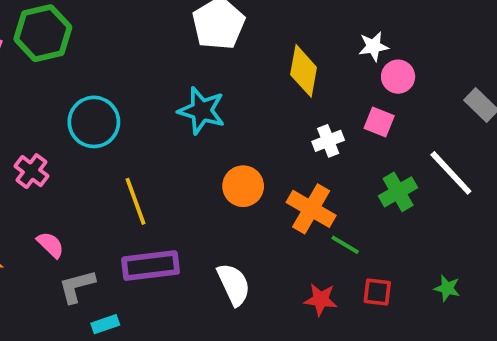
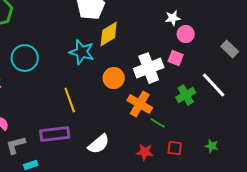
yellow diamond: (304, 71) -> (109, 34), moved, turned 48
white cross: (328, 141) -> (149, 68), size x1.8
orange circle: (243, 186) -> (114, 78), moved
yellow line: (135, 201) -> (70, 100), moved
white semicircle: (234, 284) -> (99, 144), turned 75

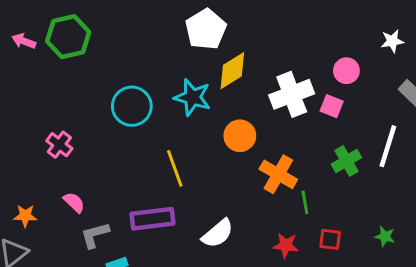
white star: (173, 18) -> (392, 41), moved
cyan circle: (25, 58) -> (132, 106), moved
white cross: (149, 68) -> (292, 94), moved
white line: (214, 85) -> (388, 146), turned 60
green line: (158, 123) -> (305, 202), turned 49

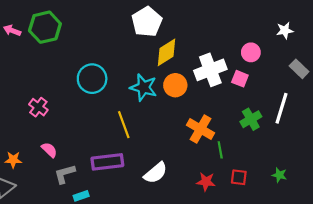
cyan star: (192, 97) -> (144, 87), moved
orange circle: (240, 136) -> (175, 85), moved

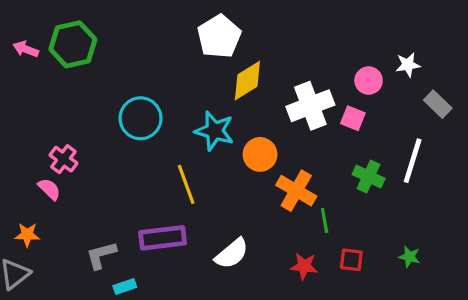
white star: (285, 30) -> (408, 65), moved
orange circle: (175, 85) -> (260, 154), moved
green cross: (251, 119) -> (369, 176), turned -35
pink semicircle: (49, 150) -> (49, 189), moved

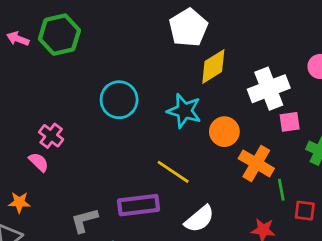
pink square: (353, 118) -> (290, 122), moved, turned -30
yellow line: (186, 184) -> (173, 172), moved, turned -36
red square: (351, 260) -> (305, 211), moved

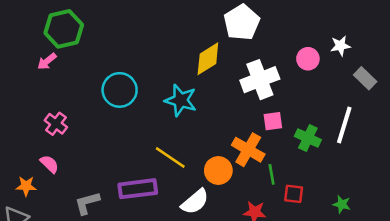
white pentagon: (188, 28) -> (242, 22), moved
pink arrow: (18, 39) -> (47, 61), moved, turned -60
pink square: (290, 122) -> (273, 121), moved
orange circle: (224, 132) -> (218, 170), moved
pink semicircle: (39, 162) -> (49, 164), moved

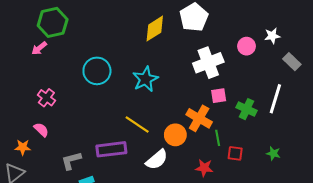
yellow diamond: (208, 59) -> (155, 29), moved
cyan star: (181, 100) -> (145, 79), turned 30
green star: (342, 204) -> (273, 153), moved

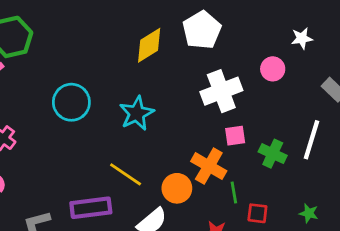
white star: (272, 36) -> (302, 38), moved

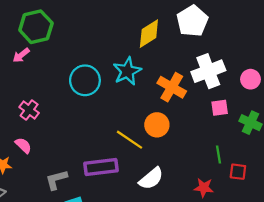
pink circle: (273, 69) -> (250, 79), moved
cyan star: (137, 113) -> (127, 71), moved
orange cross: (209, 166) -> (172, 87), moved
orange circle: (177, 188) -> (157, 125), moved

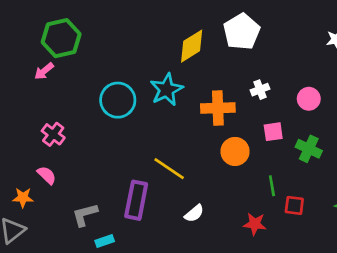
white cross: (208, 71) -> (260, 90), size x0.5
orange cross: (172, 87) -> (218, 108), turned -32
orange circle: (157, 125) -> (235, 151), moved
purple rectangle: (101, 167) -> (136, 200), turned -72
white semicircle: (151, 179) -> (194, 213), size x0.7

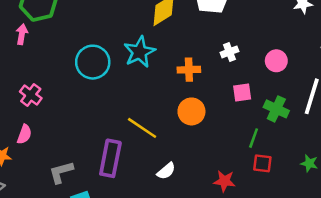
pink arrow: (44, 71) -> (22, 34), turned 138
orange cross: (218, 108) -> (189, 70), size x0.7
orange circle: (235, 151) -> (191, 111), moved
pink semicircle: (47, 175) -> (24, 134), turned 66
green line: (272, 186) -> (254, 138), moved, turned 30

